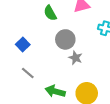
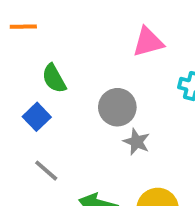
green semicircle: (50, 13) -> (54, 78), moved

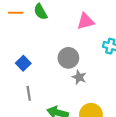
green semicircle: (54, 78) -> (40, 12), moved
gray line: (46, 171) -> (29, 93), turned 40

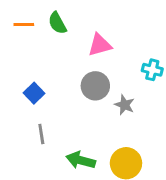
pink triangle: (86, 21) -> (100, 45), moved
gray star: (79, 77) -> (125, 105), moved

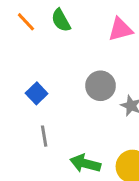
orange line: (24, 25) -> (26, 22), turned 48
pink triangle: (100, 45) -> (120, 29), moved

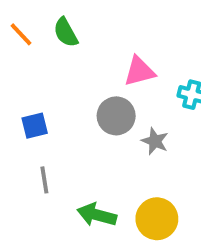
pink triangle: (120, 29) -> (139, 71), moved
blue square: (37, 93) -> (35, 126), turned 30

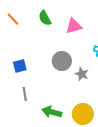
green semicircle: (66, 32) -> (45, 18), moved
pink triangle: (139, 71) -> (74, 26), moved

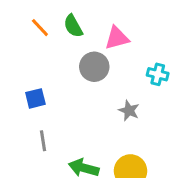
orange line: (13, 19) -> (40, 28), moved
gray circle: (62, 61) -> (94, 67), moved

